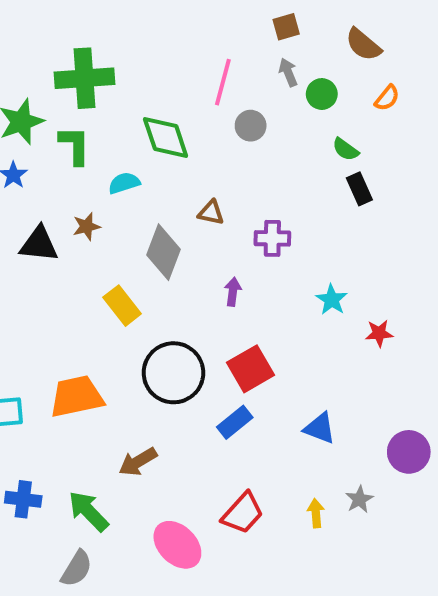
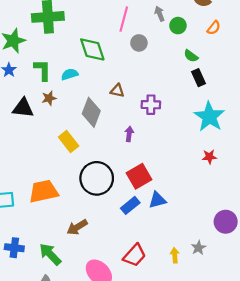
green L-shape: (75, 145) -> (43, 70), moved
cyan star: (332, 300) -> (209, 117), moved, size x1.8
blue triangle: (320, 428) -> (157, 200), moved, turned -36

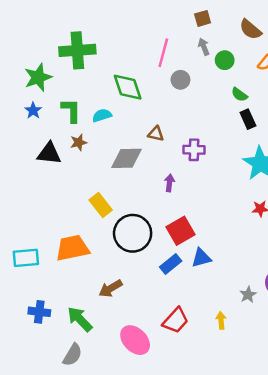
gray diamond: (91, 112) -> (126, 158), turned 68
yellow rectangle: (69, 142) -> (101, 205), moved
gray star: (199, 248) -> (248, 295), moved

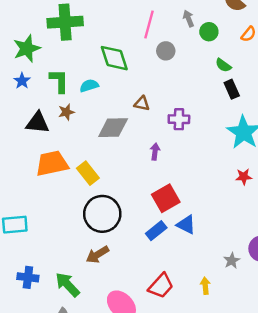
black circle: (133, 233) -> (102, 214), moved
orange trapezoid: (72, 248) -> (52, 164), moved
blue triangle: (201, 258) -> (186, 225), turned 42

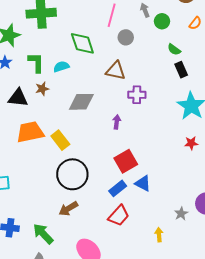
brown triangle: (142, 104) -> (116, 71), moved, size x1.5
red trapezoid: (161, 286) -> (119, 216), moved

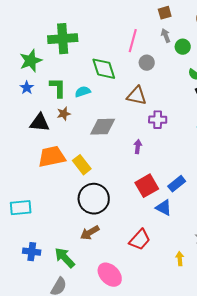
blue rectangle: (118, 188) -> (177, 184), moved

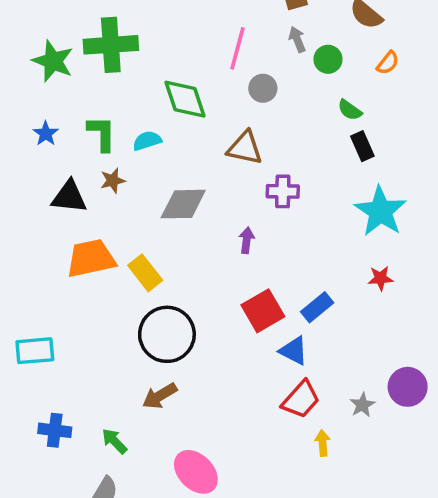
green star: (31, 61) -> (53, 61), moved, turned -30
red trapezoid: (140, 240) -> (301, 400), moved
green arrow: (65, 258) -> (114, 441), size x0.7

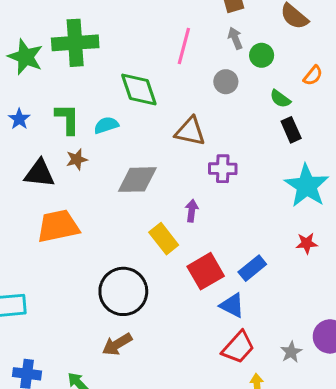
orange semicircle: (388, 63) -> (313, 75), moved
gray circle: (263, 88) -> (226, 82), moved
yellow rectangle: (145, 273) -> (164, 239), moved

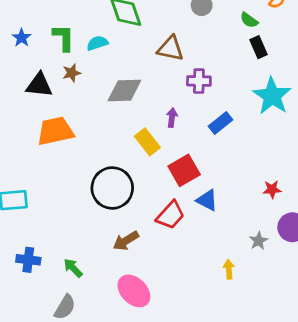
red star: (307, 243) -> (272, 189), moved
blue rectangle: (252, 268) -> (221, 123), moved
brown arrow: (117, 344) -> (126, 241), moved
red trapezoid: (238, 347) -> (170, 215), moved

